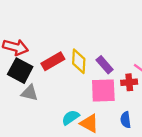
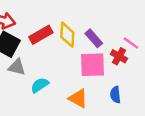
red cross: (129, 82) -> (119, 56), turned 35
cyan semicircle: (71, 117) -> (40, 85), moved

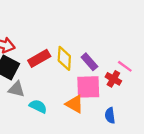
cyan semicircle: (40, 85) -> (38, 106), turned 60
orange triangle: (78, 98) -> (75, 104), moved

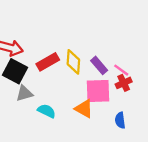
pink line: (125, 66) -> (121, 70), moved
red cross: (113, 79) -> (124, 83), turned 35
gray triangle: (16, 89) -> (24, 93), turned -30

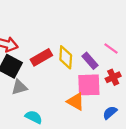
pink line: (121, 70) -> (111, 49), moved
cyan semicircle: (47, 111) -> (34, 117), moved
blue semicircle: (120, 120) -> (110, 113), turned 56

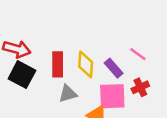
red rectangle: (41, 57) -> (58, 64), turned -60
gray triangle: (19, 87) -> (68, 94), moved

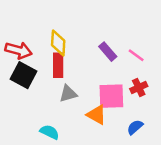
yellow diamond: (86, 64) -> (58, 43), moved
purple rectangle: (114, 68) -> (108, 52), moved

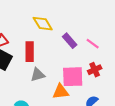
yellow diamond: (58, 43) -> (43, 24), moved, turned -35
orange triangle: (97, 115) -> (61, 92), turned -36

